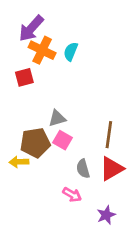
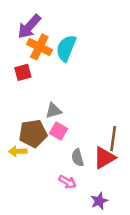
cyan semicircle: (71, 52) -> (66, 48), size x1.5
brown line: (109, 135) -> (113, 139), moved

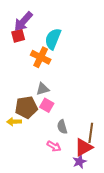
orange cross: (39, 47) -> (41, 57), moved
red square: (23, 72) -> (18, 36), moved
brown line: (113, 139) -> (91, 133), moved
red triangle: (104, 158) -> (84, 147), moved

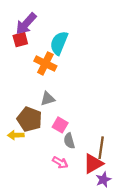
pink square: (47, 105) -> (60, 125), moved
brown pentagon: (26, 107) -> (29, 119), turned 30
purple star: (79, 162) -> (103, 180), moved

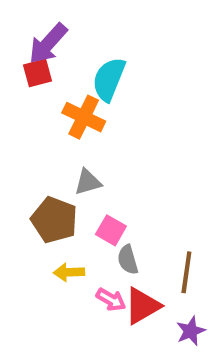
yellow arrow: (16, 135) -> (69, 272), moved
red triangle: (93, 164) -> (142, 306), moved

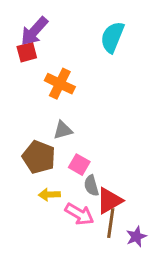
cyan semicircle: (109, 79) -> (112, 37), moved
brown line: (186, 272) -> (111, 223), moved
pink arrow: (111, 300) -> (79, 214), size x1.4
red triangle: (142, 306) -> (109, 201), moved

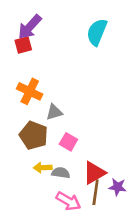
orange cross: (60, 84) -> (30, 91), moved
gray semicircle: (91, 186) -> (61, 173), moved, turned 114
pink arrow: (79, 214) -> (68, 201), moved
purple star: (136, 237) -> (117, 187), moved, turned 30

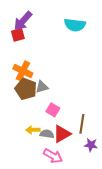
cyan semicircle: (97, 32) -> (75, 25), turned -105
brown pentagon: (34, 135) -> (26, 89), moved
red triangle: (94, 173) -> (62, 134), moved
brown line: (96, 192) -> (82, 124), moved

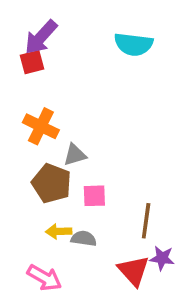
brown pentagon: (26, 89) -> (52, 183), moved
pink square: (53, 110) -> (94, 196), turned -32
red triangle: (62, 134) -> (134, 271), moved, turned -42
pink arrow: (53, 156) -> (44, 278), moved

